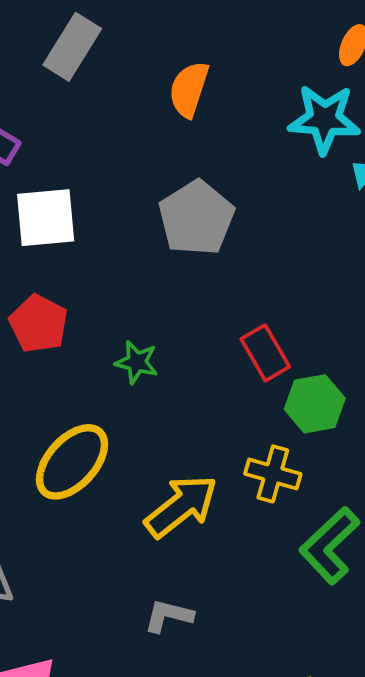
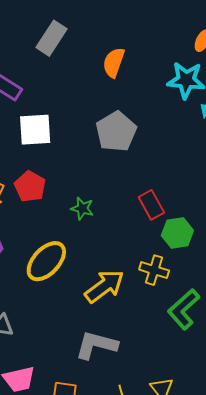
gray L-shape: (169, 616) -> (96, 345), size x1.6

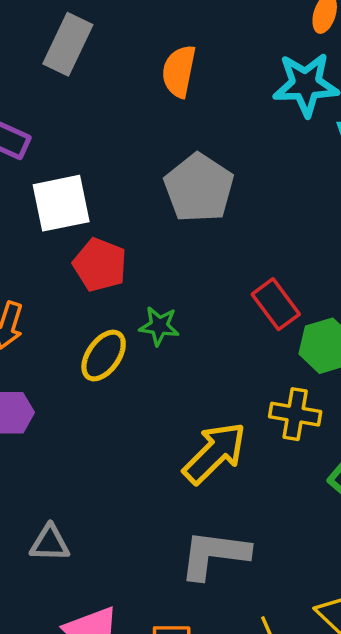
red pentagon: (30, 186) -> (100, 265), moved
yellow ellipse: (46, 261) -> (104, 356), moved, size x0.7

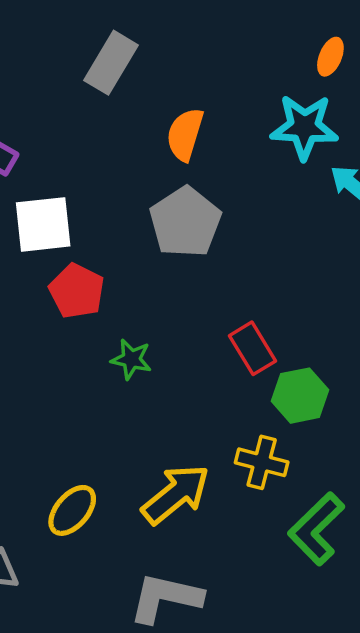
gray rectangle: (68, 44) -> (111, 63), moved
orange semicircle: (179, 71) -> (185, 134), moved
yellow ellipse: (104, 356) -> (72, 510), moved

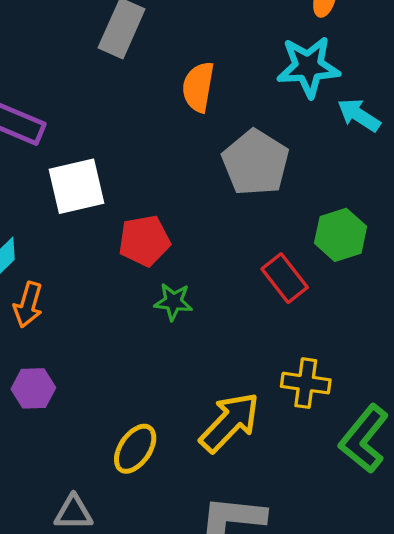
gray pentagon: (185, 222) -> (256, 163), moved
red pentagon: (77, 291) -> (144, 241), moved, turned -30
green hexagon: (300, 396) -> (341, 235), moved

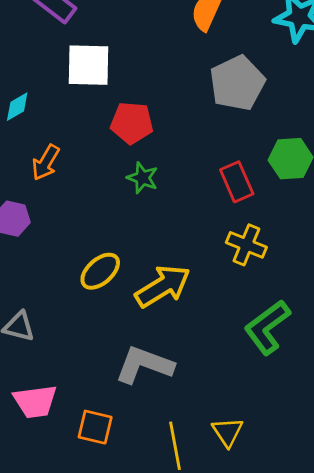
orange arrow: (28, 305) -> (46, 162), moved
yellow cross: (306, 383) -> (246, 245), moved
yellow ellipse: (135, 449) -> (100, 271), moved

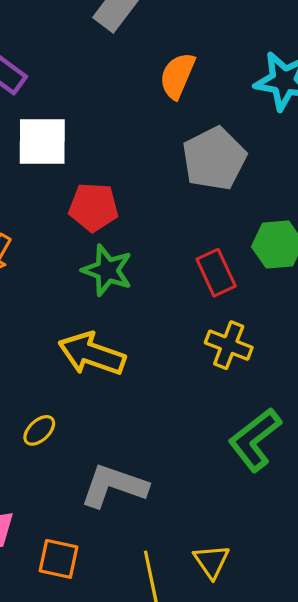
green star: (143, 178) -> (107, 270), size x1.4
yellow ellipse: (100, 271) -> (39, 430), moved, size x0.7
yellow arrow: (163, 286) -> (92, 354), moved, turned -128

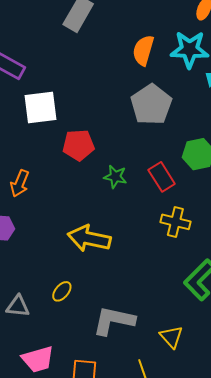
orange semicircle: (177, 76) -> (143, 50), moved
green star: (107, 270) -> (115, 177), moved, size x0.7
yellow triangle: (212, 561) -> (171, 337), moved

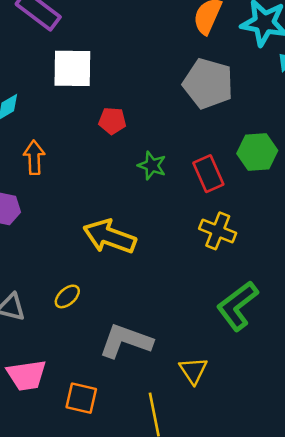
gray pentagon: (151, 105) -> (208, 84), turned -30
red pentagon: (78, 145) -> (112, 121), size x0.7
orange arrow: (20, 183) -> (34, 157), turned 148

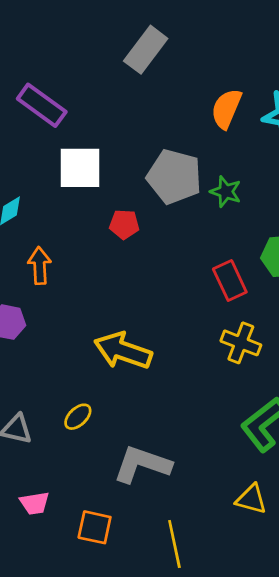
gray pentagon: (208, 84) -> (174, 177), moved
green star: (152, 165) -> (226, 192), moved
yellow triangle: (193, 370) -> (251, 499), moved, turned -40
pink trapezoid: (27, 375) -> (35, 503), size x0.7

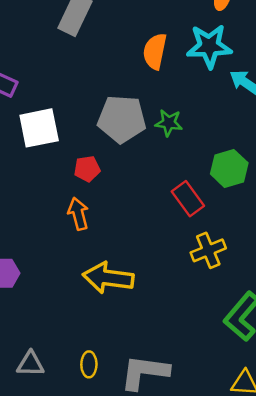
orange arrow: (40, 266) -> (78, 214), moved
yellow cross: (241, 343) -> (208, 250), turned -32
yellow ellipse: (78, 417) -> (89, 364), moved, turned -35

